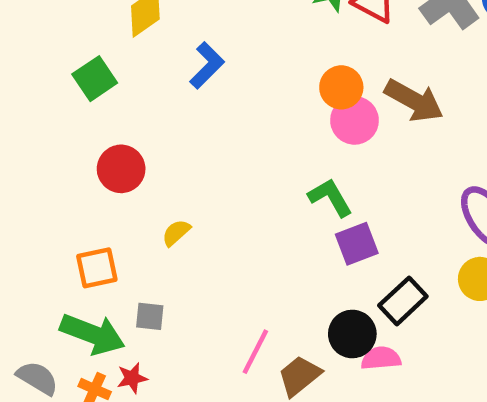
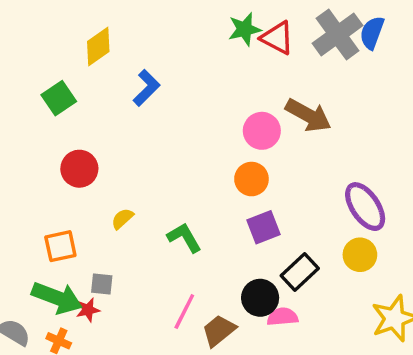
orange circle: (341, 87) -> (251, 179), moved
green L-shape: (330, 197) -> (184, 238), moved
red star: (132, 378) -> (88, 310), moved

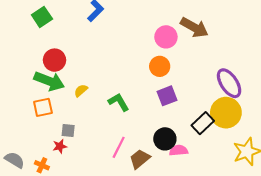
yellow circle: (360, 255) -> (226, 113), size x1.5
black rectangle: (300, 272) -> (203, 123), moved
green arrow: (57, 298) -> (49, 81), moved

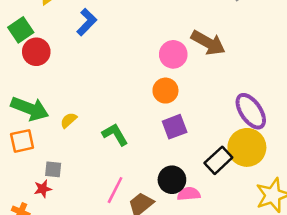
red circle: (55, 60) -> (36, 52), moved

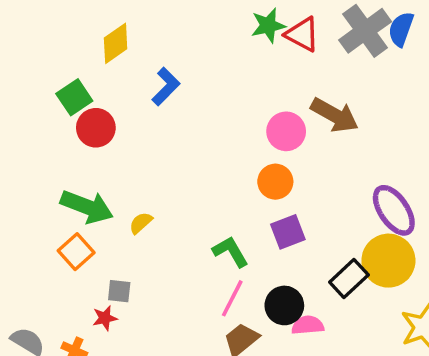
green L-shape: (115, 134) -> (230, 252), moved
orange square: (22, 141) -> (76, 252), turned -30
pink line: (115, 190) -> (232, 298), moved

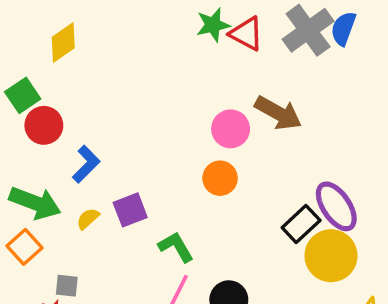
blue L-shape: (166, 86) -> (86, 164), moved
purple square: (288, 232) -> (130, 210), moved
black rectangle: (349, 279) -> (301, 224), moved

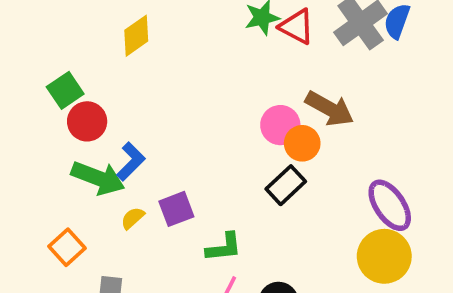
yellow diamond: (63, 43) -> (136, 36), moved
orange circle: (220, 178) -> (302, 143), moved
green arrow: (35, 203) -> (98, 178), moved
black rectangle: (301, 224) -> (286, 185), moved
green L-shape: (176, 247) -> (224, 247), turned 114

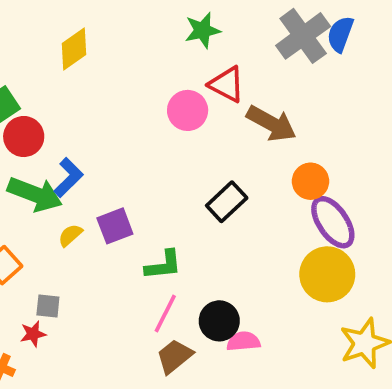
red triangle: (297, 27) -> (227, 84), moved
pink circle: (280, 125) -> (188, 110), moved
orange circle: (302, 143) -> (311, 181), moved

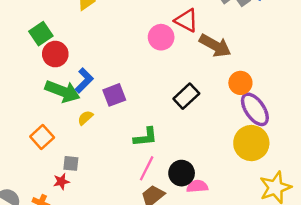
purple square: (115, 226) -> (114, 95), moved

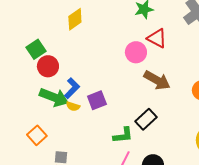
brown arrow: (215, 46) -> (157, 80), moved
black rectangle: (186, 96) -> (146, 119), moved
yellow semicircle: (85, 118) -> (73, 106), moved, turned -120

